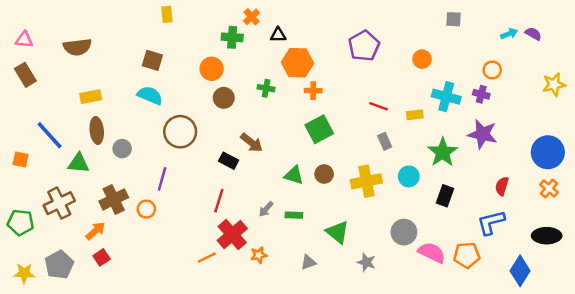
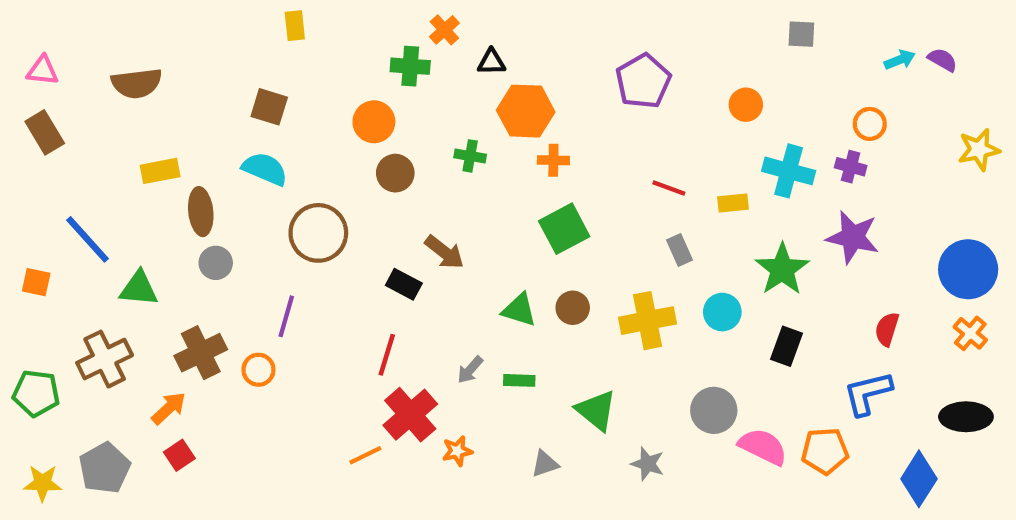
brown ellipse: (97, 130) -> (201, 212), moved

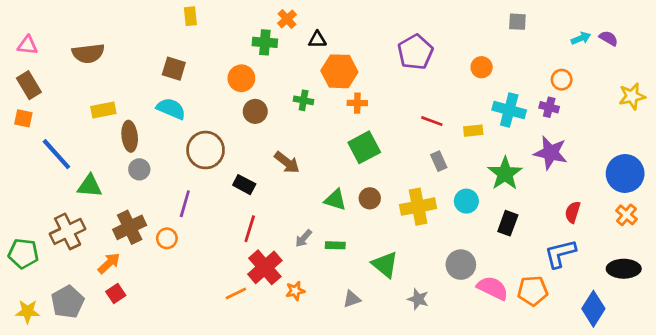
orange square: (36, 282) -> (23, 118), moved
black rectangle: (404, 284) -> (244, 185), moved

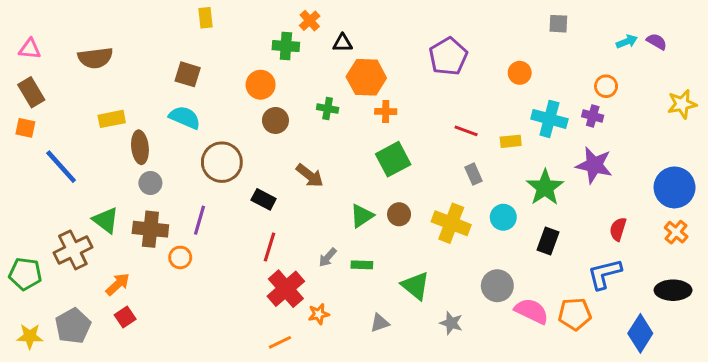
green triangle: (90, 186) -> (106, 220), moved, turned 32
green triangle: (335, 200) -> (362, 216), turned -50
yellow cross: (418, 207) -> (451, 223), turned 32
brown cross: (130, 227) -> (150, 229), moved, turned 32
orange line: (236, 294) -> (280, 342), moved

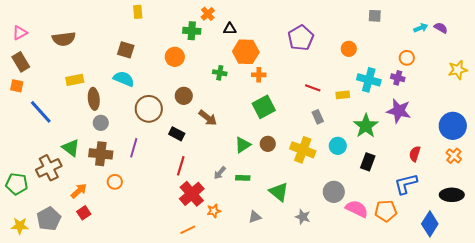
pink triangle: (30, 49) -> (20, 33), turned -35
brown circle: (275, 120) -> (184, 96), moved
orange circle: (180, 257) -> (115, 182), moved

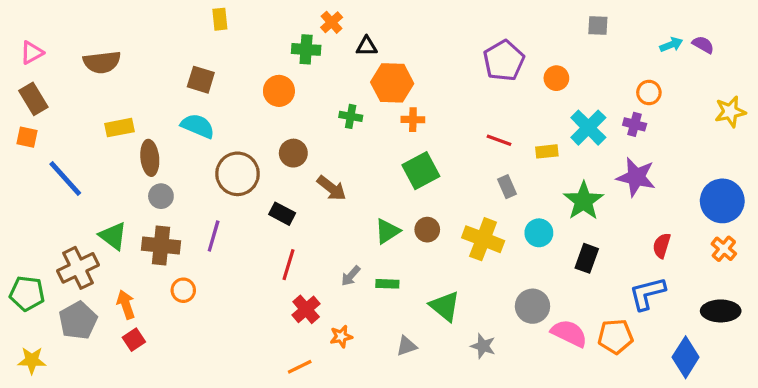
purple pentagon: (301, 38) -> (504, 61), moved
cyan cross: (369, 80) -> (588, 128), turned 30
orange arrow: (79, 191) -> (126, 305), turned -66
red cross: (192, 194) -> (306, 309), size x0.7
gray pentagon: (49, 219) -> (78, 321), moved

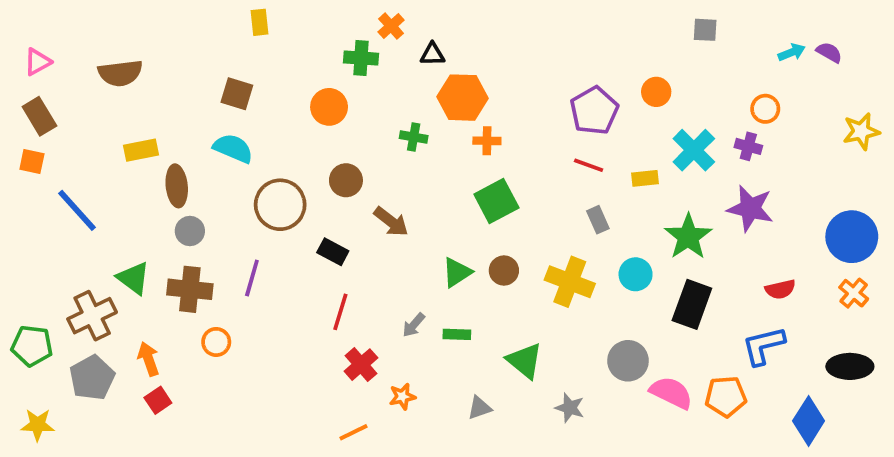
purple pentagon: (504, 61) -> (594, 111), moved
red semicircle: (662, 246) -> (780, 289), turned -120
black rectangle: (587, 258) -> (692, 304), size x1.4

